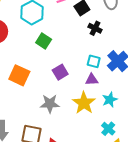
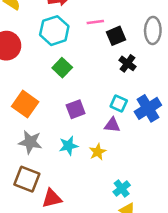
cyan star: (110, 100) -> (68, 146), moved
yellow star: (84, 103) -> (98, 152), size x0.6
gray star: (50, 104) -> (30, 142), moved

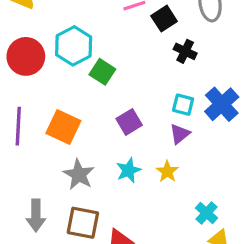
cyan hexagon: (54, 31) -> (74, 46), moved
purple triangle: (112, 125) -> (180, 134), turned -35
gray star: (30, 142) -> (79, 175), turned 30

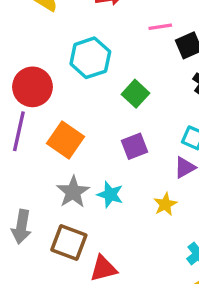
red circle: (26, 56) -> (32, 87), moved
green square: (102, 72) -> (135, 94), moved
cyan star: (128, 170) -> (110, 195), moved, turned 30

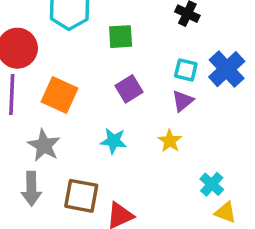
green square: (135, 94) -> (121, 37), turned -36
gray star: (73, 192) -> (44, 145), moved

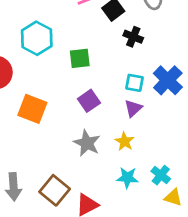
cyan star: (114, 141) -> (127, 178), moved
gray star: (44, 145) -> (87, 143), moved
brown square: (81, 196) -> (55, 190), turned 32

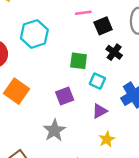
green square: (80, 58) -> (79, 61), moved
cyan square: (134, 83) -> (97, 81), moved
yellow star: (125, 141) -> (107, 139), moved

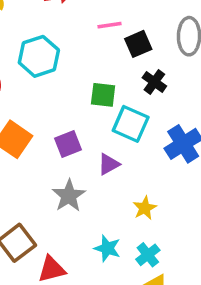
cyan square: (97, 81) -> (131, 124), size x1.5
purple square: (65, 96) -> (68, 144), moved
purple triangle: (100, 111) -> (109, 164), moved

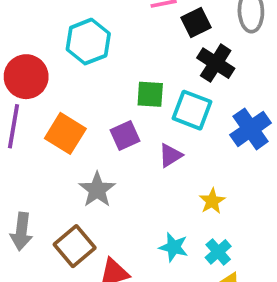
black cross: (154, 82) -> (216, 63), size x1.4
green square: (103, 95) -> (150, 94), moved
gray star: (69, 196) -> (97, 190), moved

